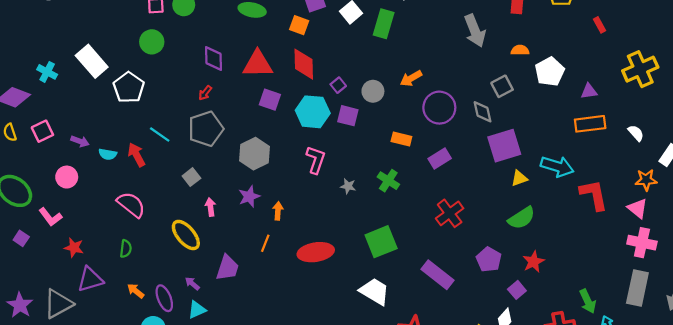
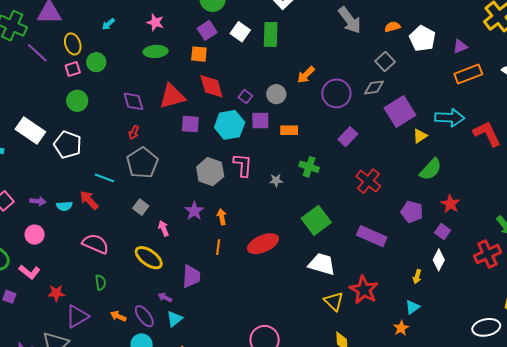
gray diamond: (483, 112) -> (374, 87), turned -70
orange rectangle: (401, 139) -> (289, 130), moved
gray hexagon: (255, 154) -> (210, 172), moved

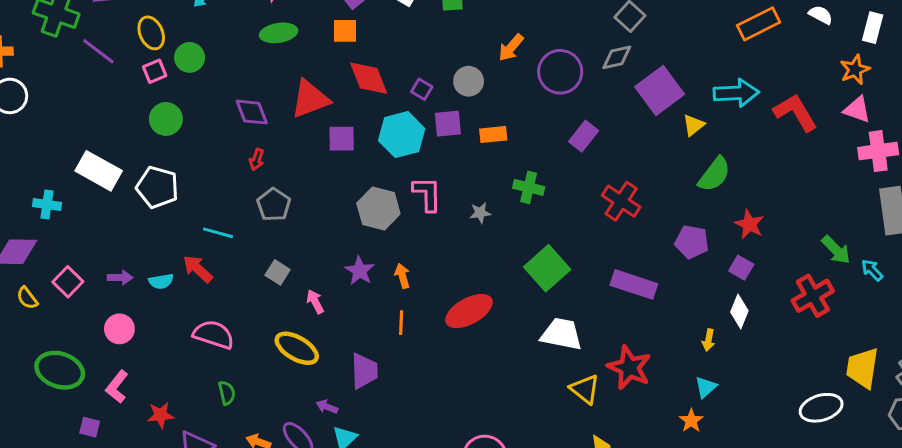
gray pentagon: (142, 163) -> (274, 205), size x0.7
pink L-shape: (29, 272) -> (117, 387), turned 95

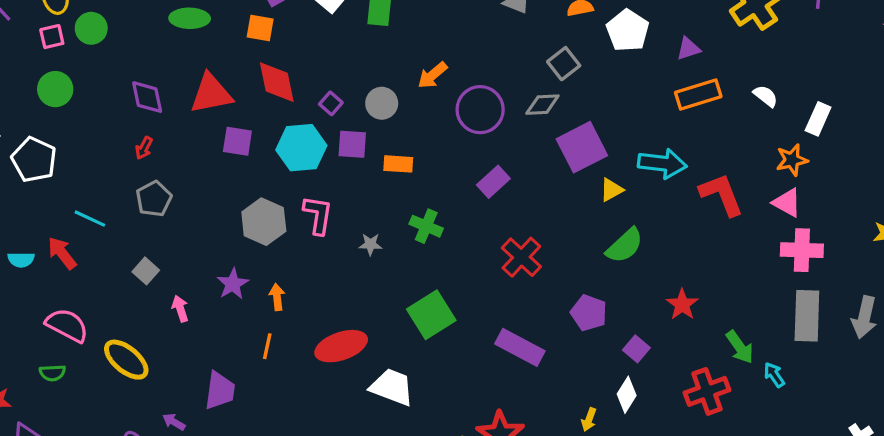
red star: (749, 224) -> (682, 304), moved
white trapezoid: (561, 334) -> (392, 387), moved
yellow ellipse: (297, 348) -> (126, 360), moved
green semicircle: (227, 393) -> (52, 373), moved, turned 90

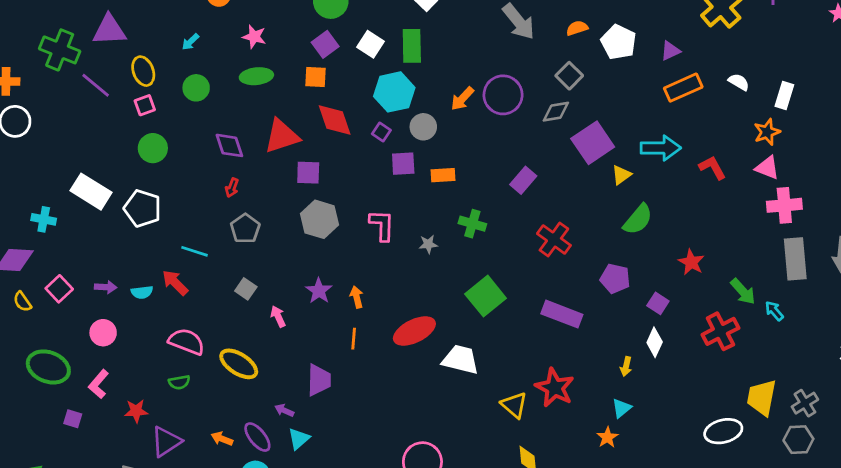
green circle: (91, 28) -> (196, 88), moved
purple circle: (480, 110) -> (503, 95), moved
cyan hexagon: (301, 148) -> (394, 92), moved
red L-shape: (721, 195) -> (712, 168), size x0.7
gray hexagon: (264, 222) -> (320, 219), moved

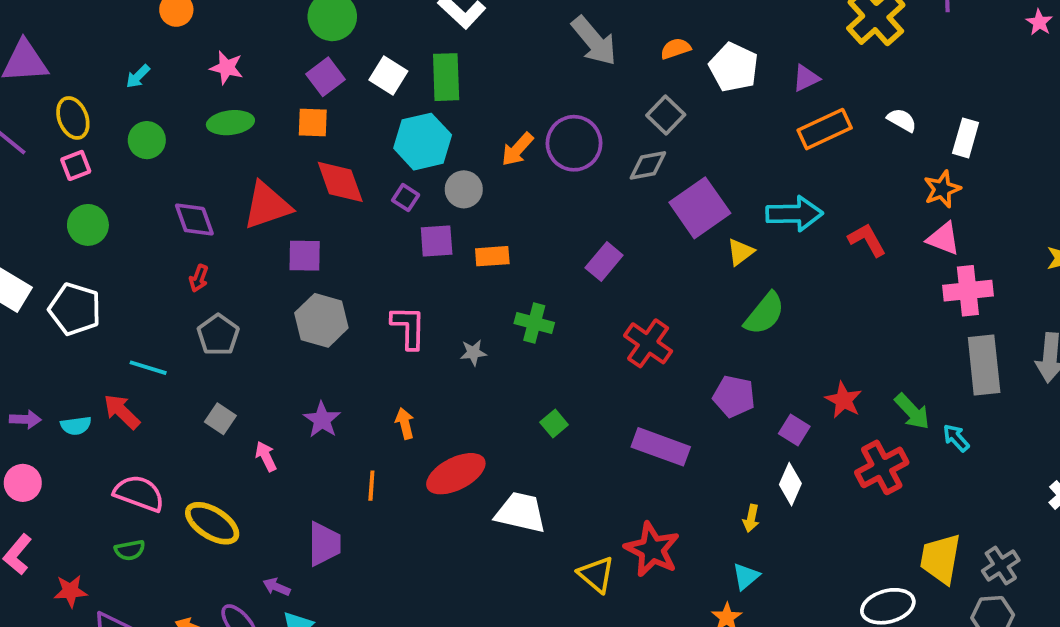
red star: (691, 262) -> (844, 400), moved
green square: (486, 296) -> (554, 424), size x0.5
orange arrow: (357, 297) -> (405, 423), moved

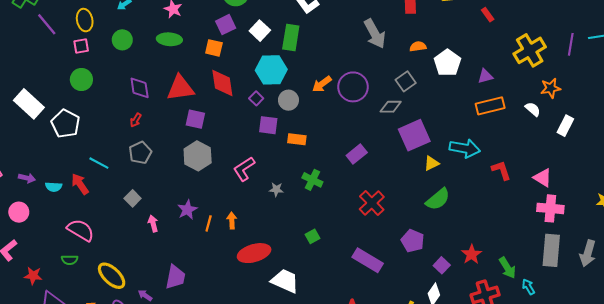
orange star: (942, 189) -> (551, 88), moved
pink L-shape: (408, 327) -> (244, 169), turned -135
orange line: (371, 486) -> (209, 223), moved
yellow ellipse: (212, 523) -> (112, 276), moved

